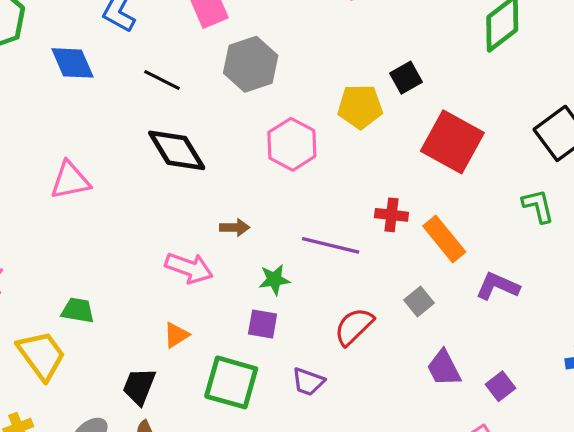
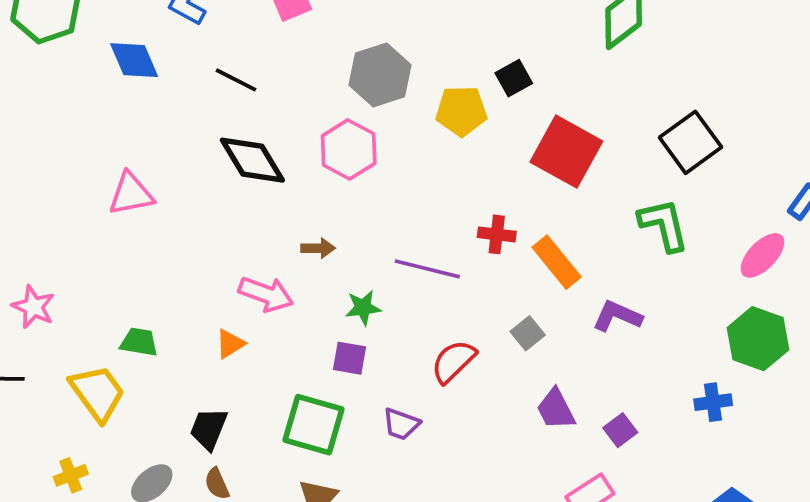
gray hexagon: (251, 64) -> (380, 75), moved
pink hexagon: (292, 144) -> (349, 149), moved
green L-shape: (538, 206) -> (664, 225), size x1.4
orange triangle: (176, 335) -> (230, 344), moved

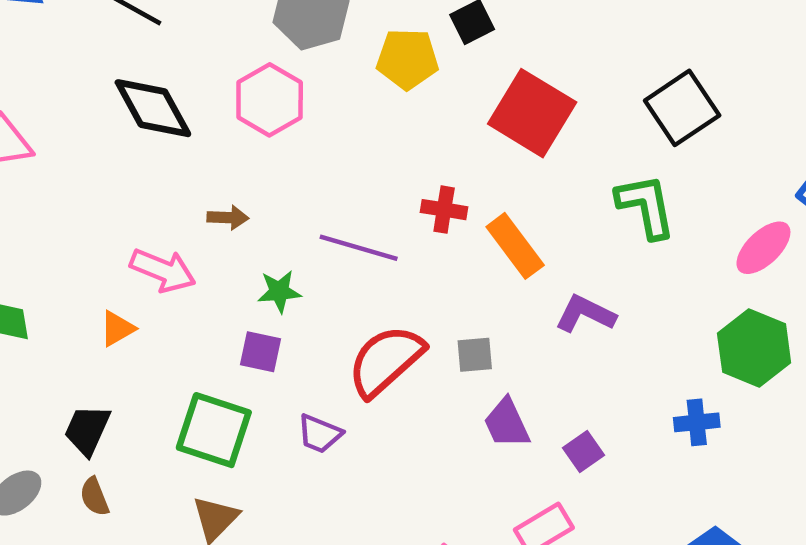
gray square: (528, 333) -> (475, 355), moved, turned 32
red semicircle: (453, 361) -> (386, 361), size x1.4

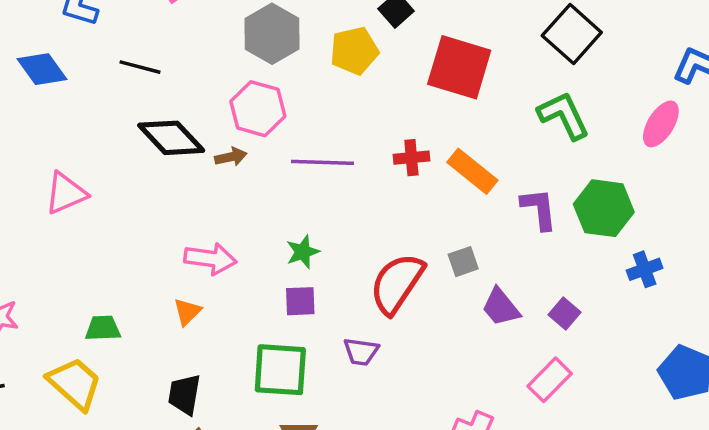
brown arrow: (228, 218) -> (231, 157), moved
purple line: (359, 248) -> (322, 162), moved
purple L-shape: (585, 314) -> (539, 209), turned 72
green hexagon: (754, 348) -> (604, 208), moved

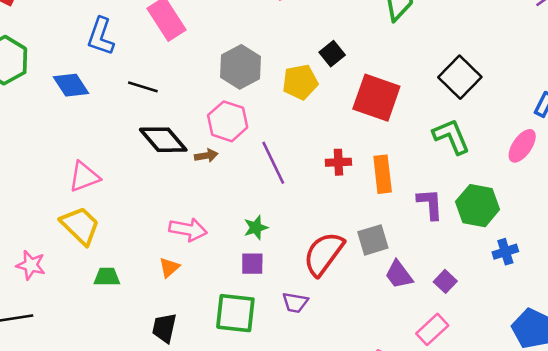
purple line: (322, 162) -> (273, 163), turned 60
orange rectangle: (472, 171) -> (383, 174), turned 42
gray square: (463, 262) -> (373, 240), size x1.4
yellow trapezoid: (75, 384) -> (80, 226), moved

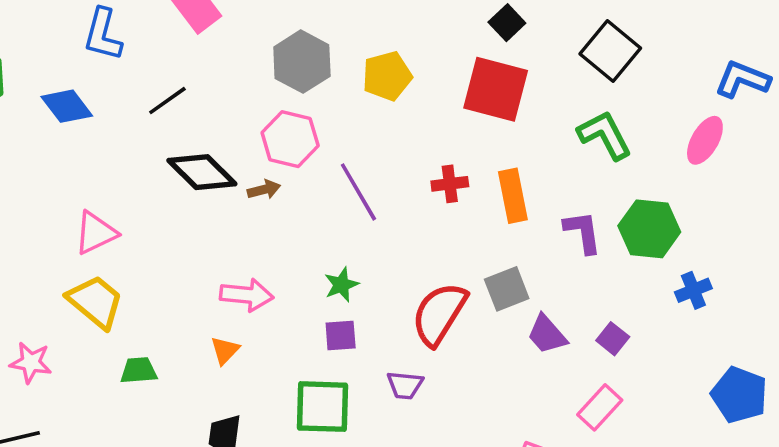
black square: (332, 54) -> (507, 23), moved
black line: (143, 87) -> (167, 101), turned -48

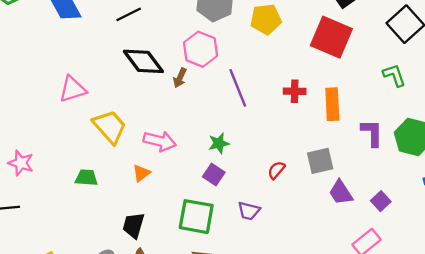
green L-shape: (605, 135) -> (394, 75), size x0.7
brown arrow: (264, 190) -> (180, 78), turned 120
yellow trapezoid: (95, 302) -> (110, 127), moved
red semicircle: (439, 314) -> (276, 170), size x0.5
purple square: (341, 335) -> (214, 174), turned 30

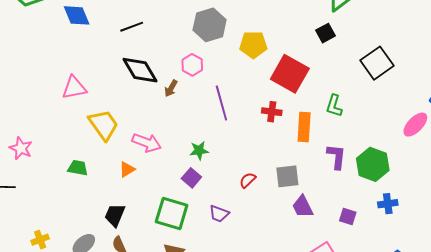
red square: (331, 37) -> (290, 74), moved
pink hexagon: (201, 49) -> (192, 65), size x0.7
green L-shape: (394, 75) -> (334, 106), moved, turned -150
purple square: (381, 201) -> (348, 217), moved, turned -36

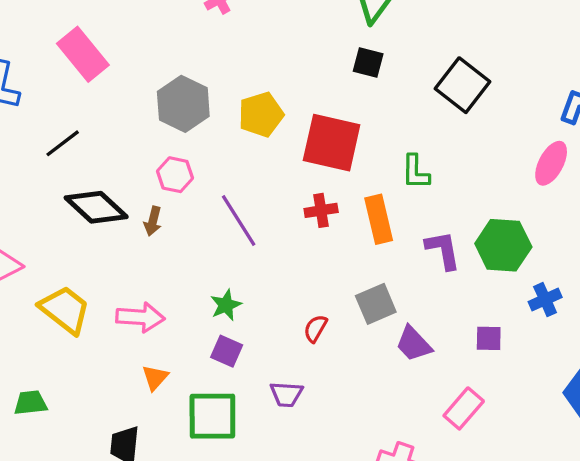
black square: (325, 33) -> (368, 63), turned -30
green trapezoid: (78, 168) -> (30, 403), moved
orange triangle: (127, 169) -> (155, 378), moved

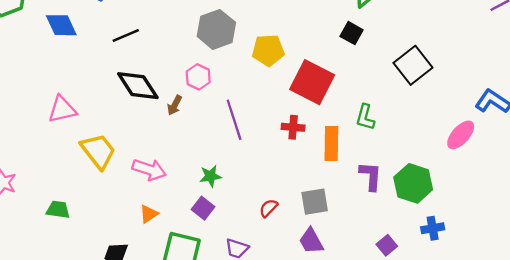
purple square: (489, 338) -> (387, 245), turned 36
purple trapezoid: (414, 344) -> (311, 241), moved

